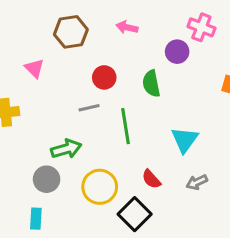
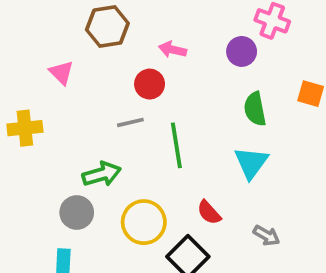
pink arrow: (127, 27) -> (173, 50), moved
green semicircle: (151, 84) -> (255, 109), moved
gray arrow: (197, 182) -> (266, 236), moved, turned -125

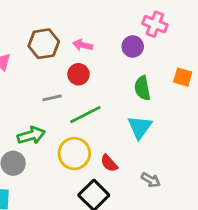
brown hexagon: (107, 27) -> (44, 44), moved
red circle: (150, 84) -> (78, 74), moved
green line: (176, 145) -> (85, 115), turned 72
yellow circle: (144, 222) -> (74, 153), moved

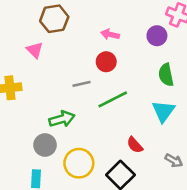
brown hexagon: (44, 44) -> (54, 19), moved
yellow circle: (74, 153) -> (79, 163), moved

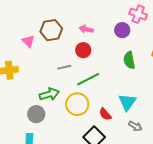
brown hexagon: (54, 19) -> (51, 30), moved
cyan triangle: (163, 111) -> (127, 102), moved
yellow circle: (79, 163) -> (77, 104), moved

